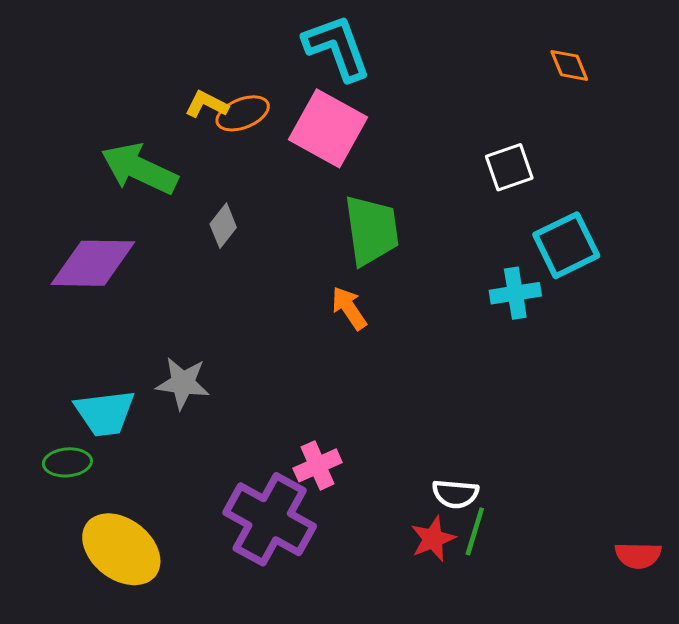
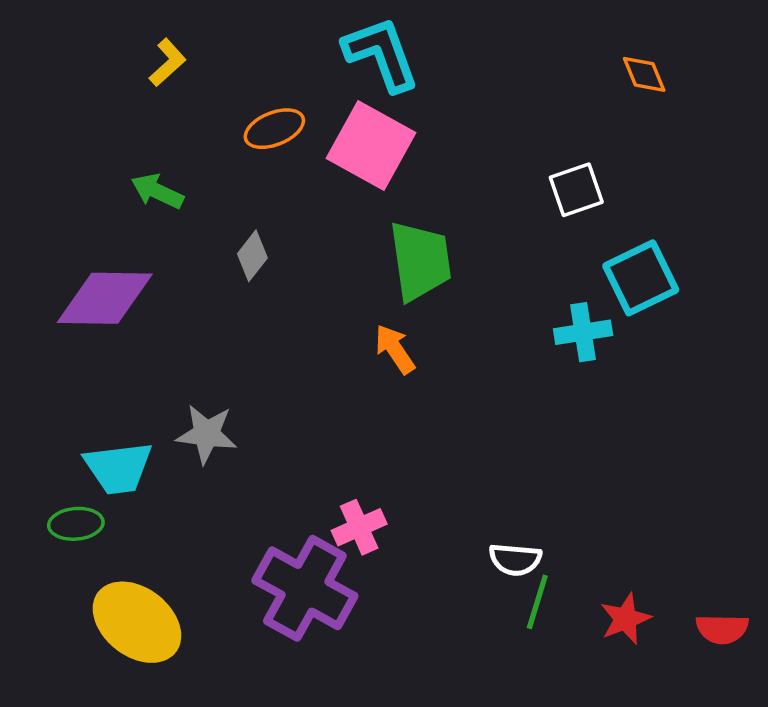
yellow L-shape: (207, 104) -> (168, 62), moved, turned 111
green arrow: (139, 169) -> (157, 191), size x0.6
red star: (433, 539) -> (625, 619), moved

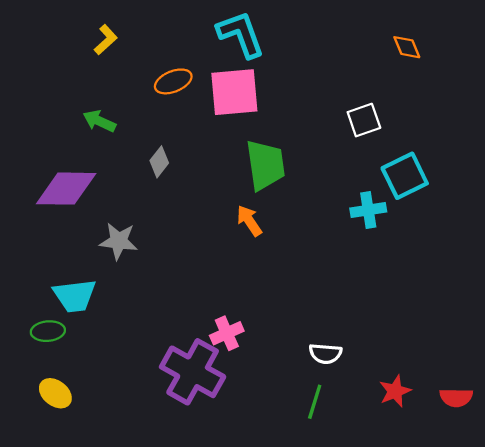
pink square: (371, 146) -> (234, 92), turned -34
gray star: (207, 434) -> (119, 241), moved
green line: (537, 602) -> (315, 402), moved
yellow ellipse: (137, 622) -> (55, 393), moved, size x0.6

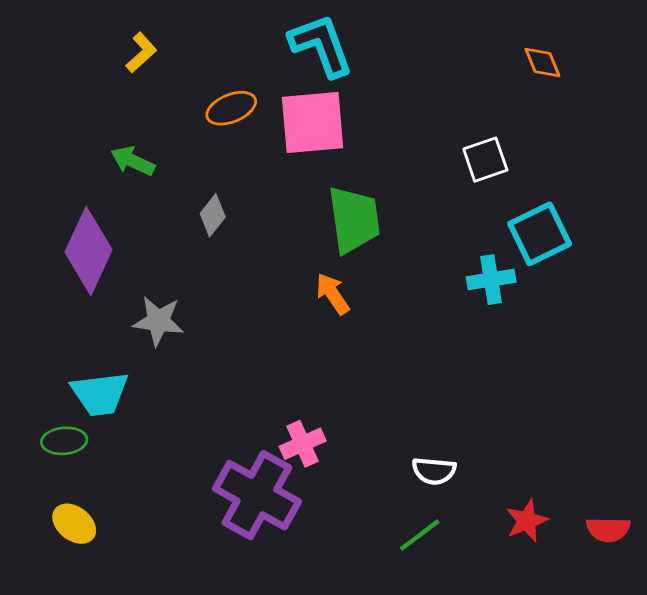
purple diamond: (66, 189) -> (88, 251), turned -66
green line: (315, 402) -> (420, 535), turned 36

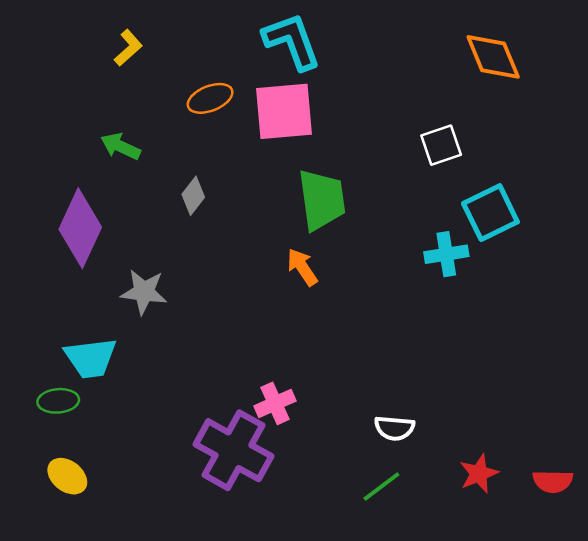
orange diamond: (542, 63) -> (493, 57), size x1.6

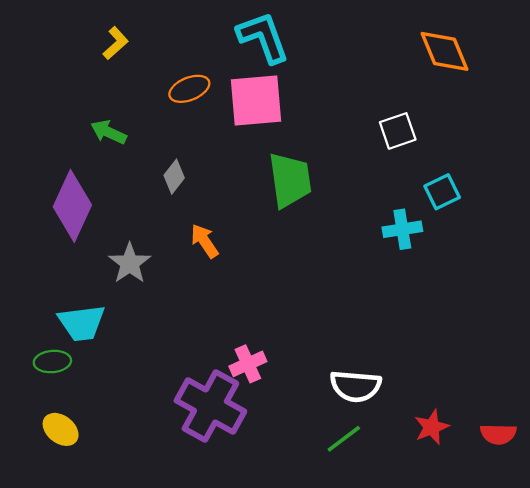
cyan square: (490, 213) -> (442, 192), size x0.7
orange arrow: (302, 267) -> (205, 241), moved
gray star: (144, 292) -> (130, 263), turned 30
white semicircle: (394, 428) -> (356, 386), size x1.4

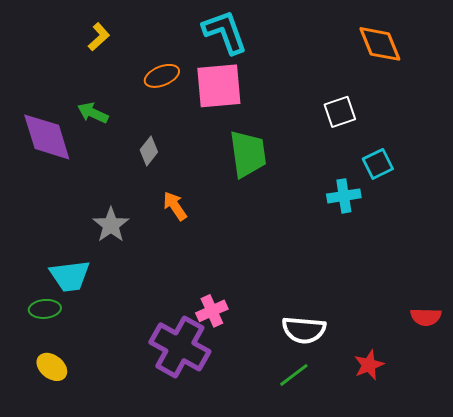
purple diamond: (72, 206) -> (47, 137), moved, turned -42
red semicircle: (498, 434) -> (426, 317), moved

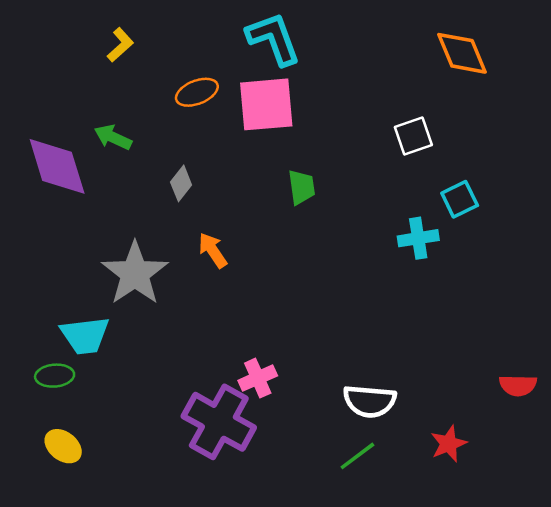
green trapezoid: (248, 154) -> (301, 187), size x0.6
gray star: (111, 225) -> (135, 273), size x1.5

